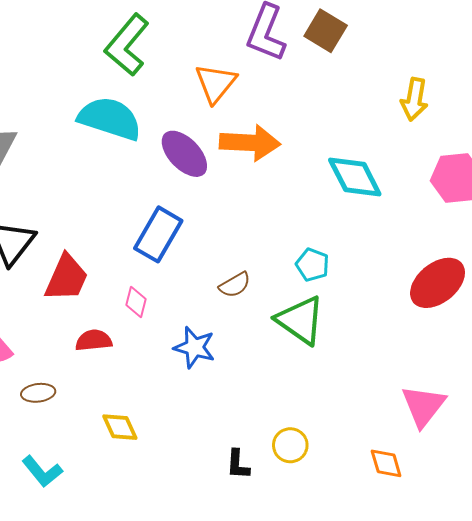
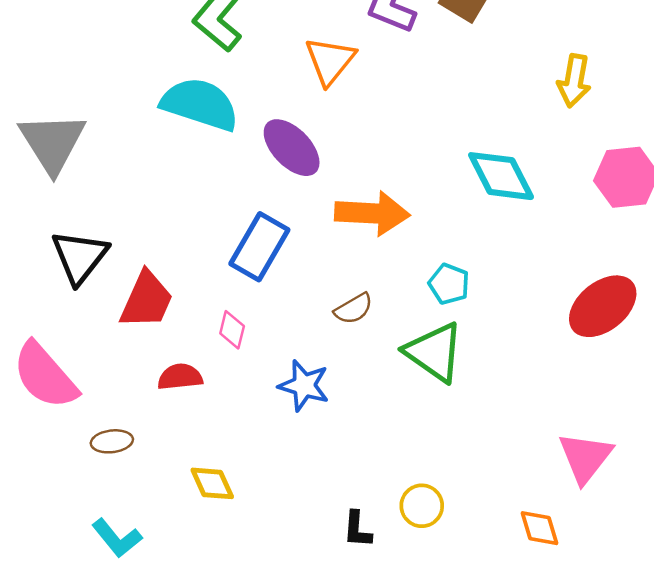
orange arrow: (250, 143) -> (372, 213), moved

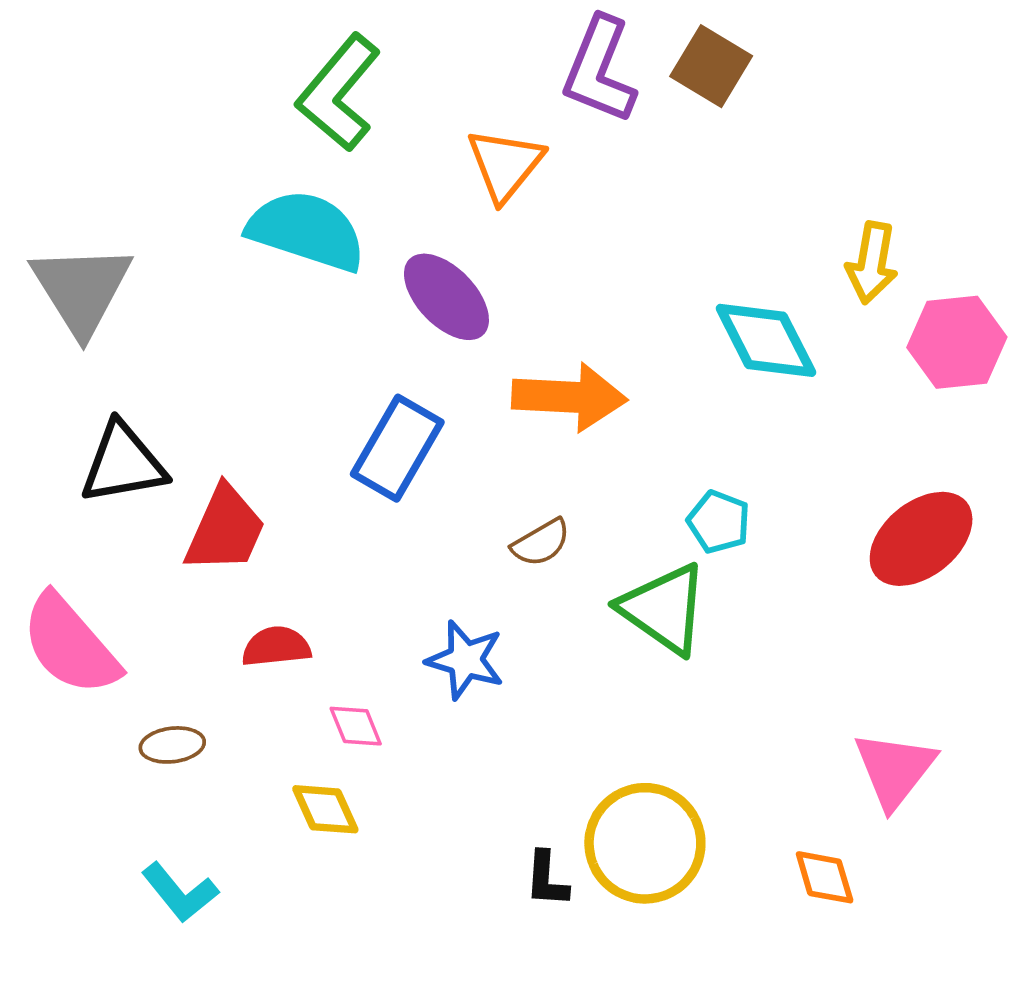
yellow arrow: (574, 81) -> (872, 263), moved
black triangle: (80, 257) -> (123, 463), turned 42
cyan pentagon: (449, 284) -> (719, 522), moved
pink diamond: (232, 330) -> (356, 726), moved, turned -36
yellow circle: (422, 506) -> (645, 843), size x1.8

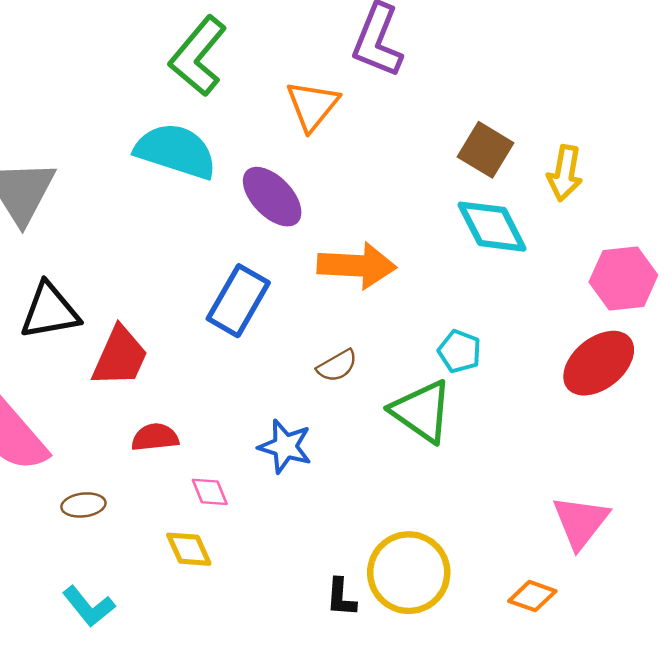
brown square: (711, 66) -> (485, 150), moved
pink hexagon: (957, 342) -> (623, 279), moved
orange diamond: (825, 877) -> (532, 596), turned -54

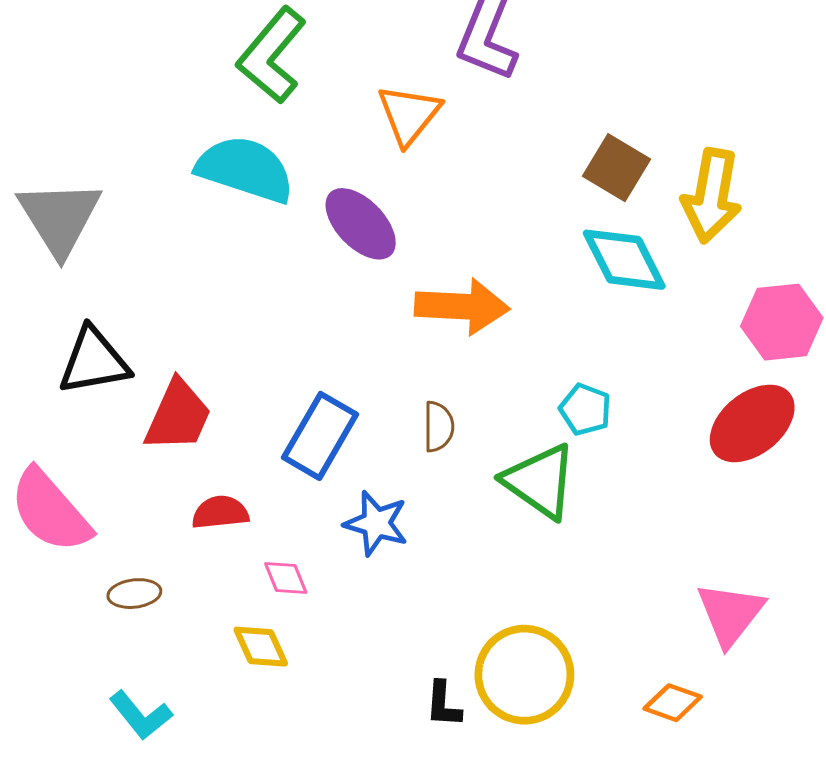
yellow arrow: (565, 173) -> (712, 196), size x1.4
blue rectangle: (238, 301) -> (320, 436), moved
brown semicircle: (337, 366) -> (439, 427), turned -60

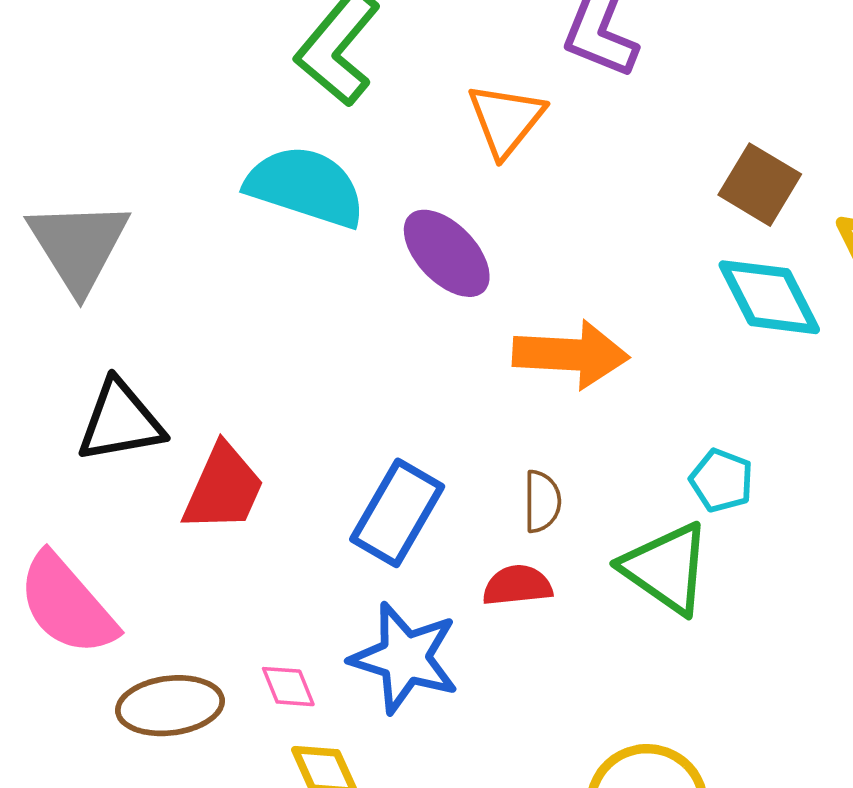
red semicircle: (220, 512) -> (517, 585), moved
blue star: (376, 523) -> (405, 658), moved, size x1.4
pink diamond: (286, 578) -> (288, 687), moved
brown ellipse: (134, 594) -> (170, 706), size x1.6

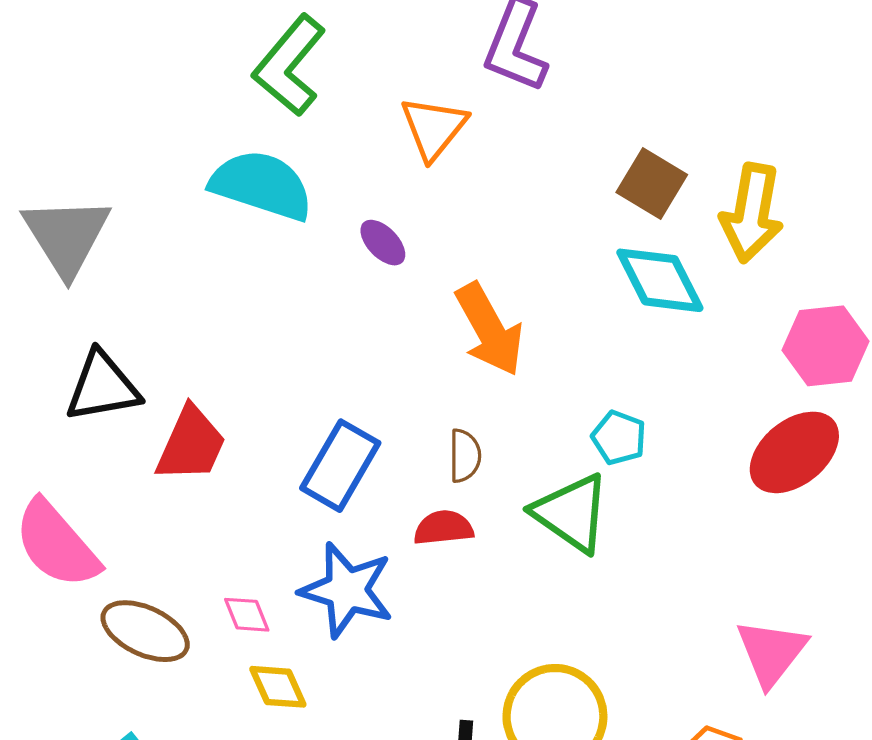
purple ellipse: (447, 253) -> (383, 243), size x0.6
orange arrow: (571, 354) -> (489, 329), turned 58
brown ellipse: (170, 706) -> (145, 631), turned 32

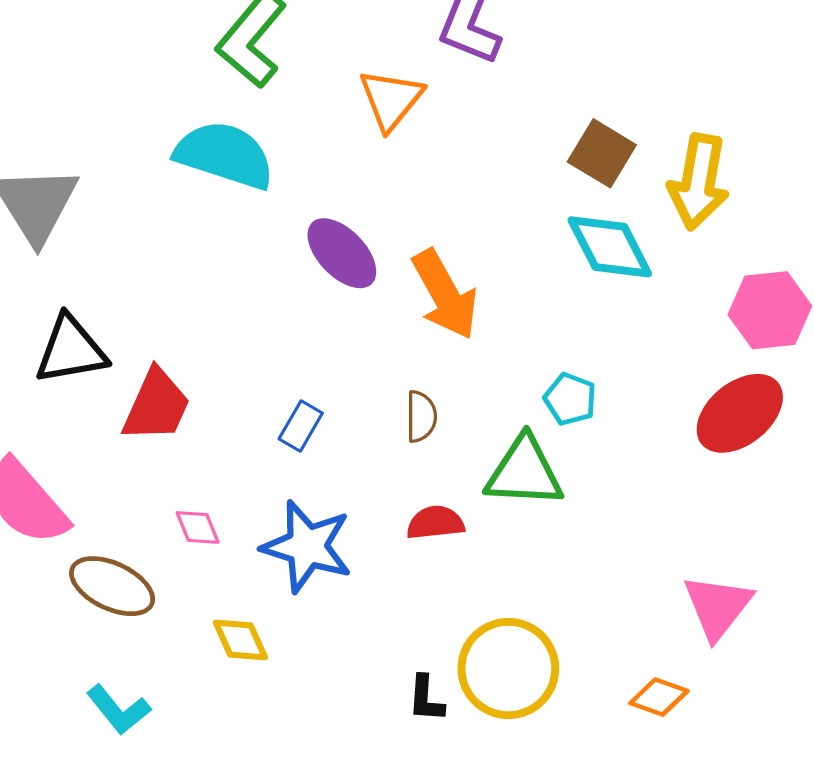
purple ellipse: (383, 243) -> (342, 253), moved, size x1.6
blue rectangle: (340, 466) -> (301, 426), size x0.6
green triangle: (571, 513) -> (524, 472), turned -32
red semicircle: (444, 528) -> (435, 523), moved
pink diamond: (247, 615) -> (198, 527), moved

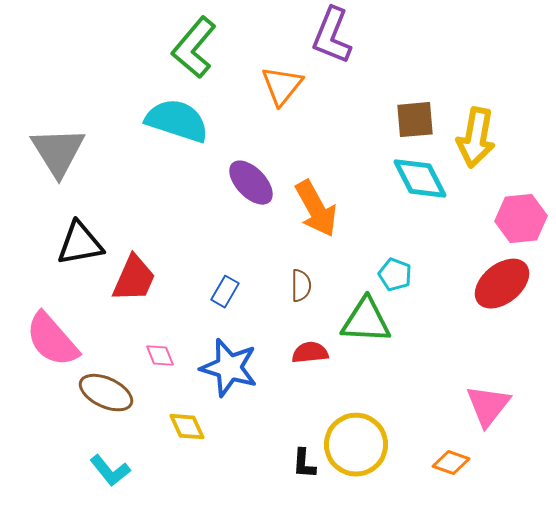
brown square: (602, 153) -> (415, 120), turned -36

